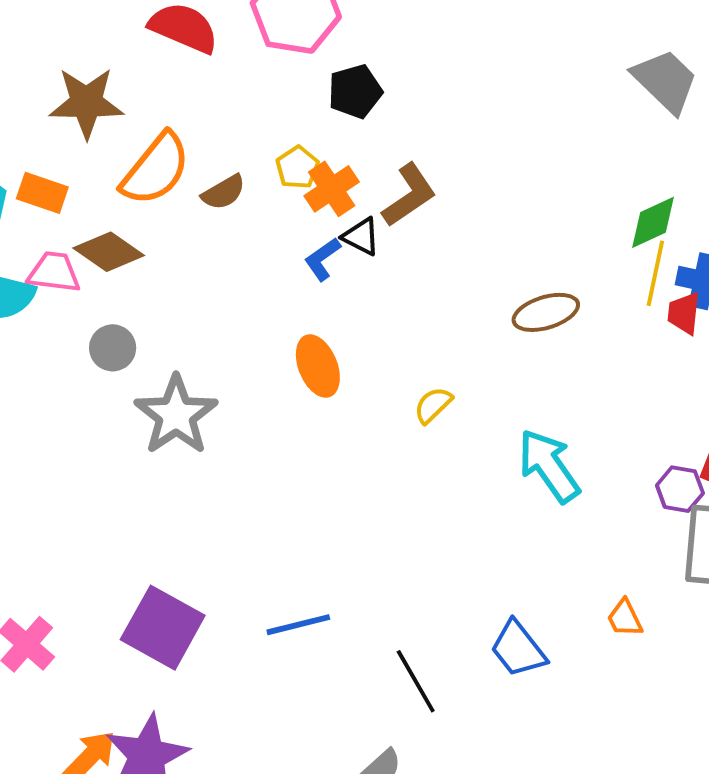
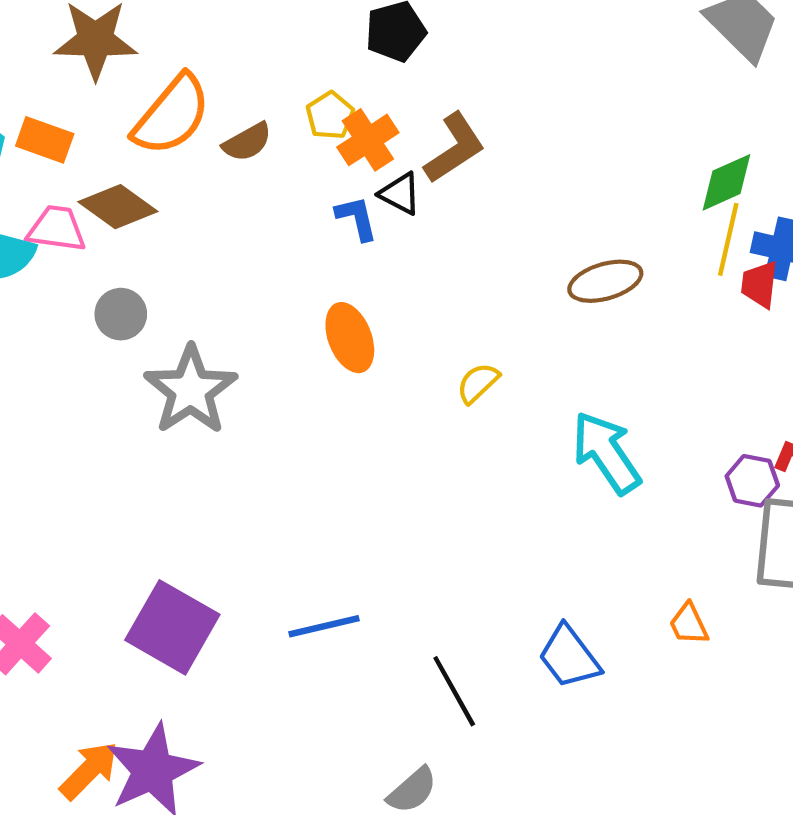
blue L-shape: (322, 259) -> (357, 218), turned 111

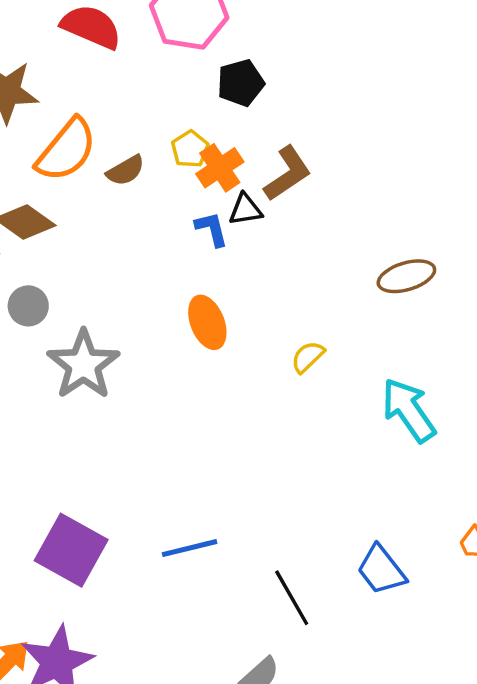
black triangle: (400, 194) -> (245, 209), turned -36

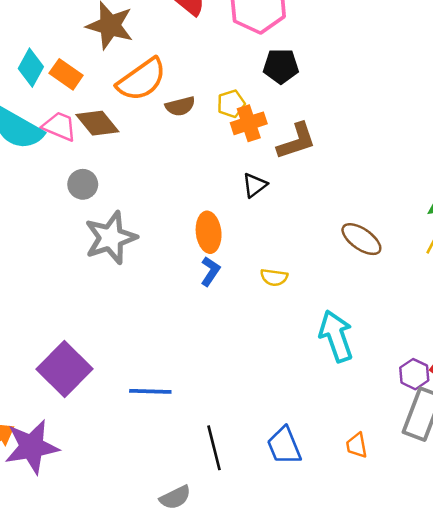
black triangle: (245, 209) -> (255, 185), moved, turned -44
blue L-shape: (212, 229) -> (210, 271), moved, turned 32
brown ellipse: (406, 276) -> (361, 239), turned 36
yellow semicircle: (308, 357) -> (274, 277), turned -144

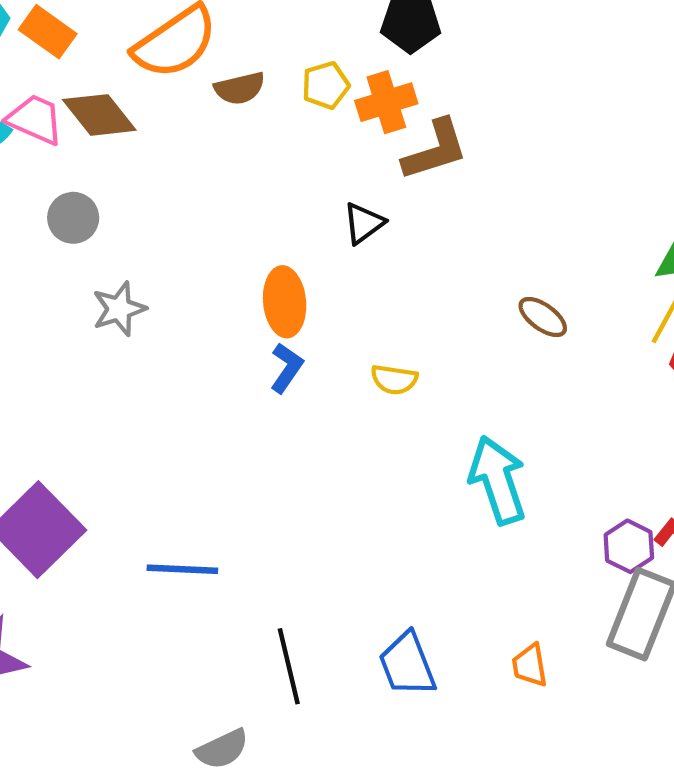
orange cross: (249, 123) -> (386, 102), moved
gray star: (111, 238) -> (119, 309), size x0.6
brown ellipse: (361, 239) -> (543, 317), size x0.7

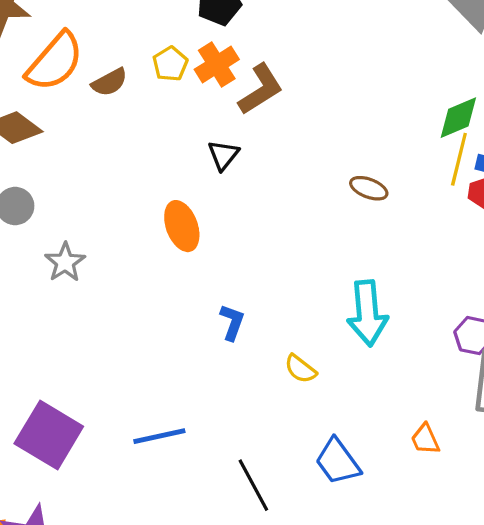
blue L-shape: (287, 368) -> (232, 322), moved
yellow semicircle: (394, 380) -> (300, 369), moved, turned 44
cyan arrow: (498, 480) -> (367, 313), turned -152

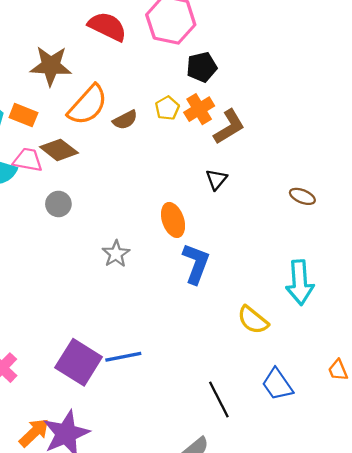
black triangle: (223, 155) -> (216, 179), moved
gray star: (65, 262) -> (116, 254), moved
blue L-shape: (232, 322) -> (196, 264), moved, size x1.6
yellow semicircle: (300, 369) -> (253, 320), size x1.4
blue line: (159, 436) -> (123, 357), moved

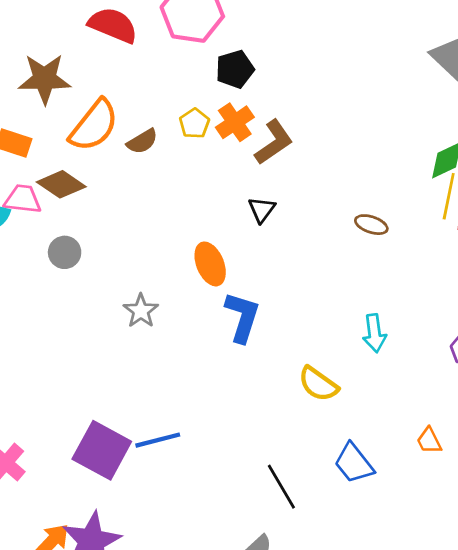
cyan arrow: (300, 283) -> (374, 333), size x0.7

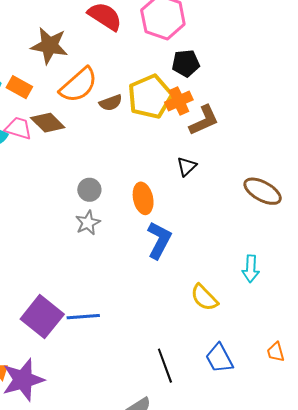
yellow pentagon: (194, 123) -> (150, 97), size x2.0
brown ellipse: (371, 225) -> (263, 191), size x1.6
gray circle: (65, 252) -> (89, 190), moved

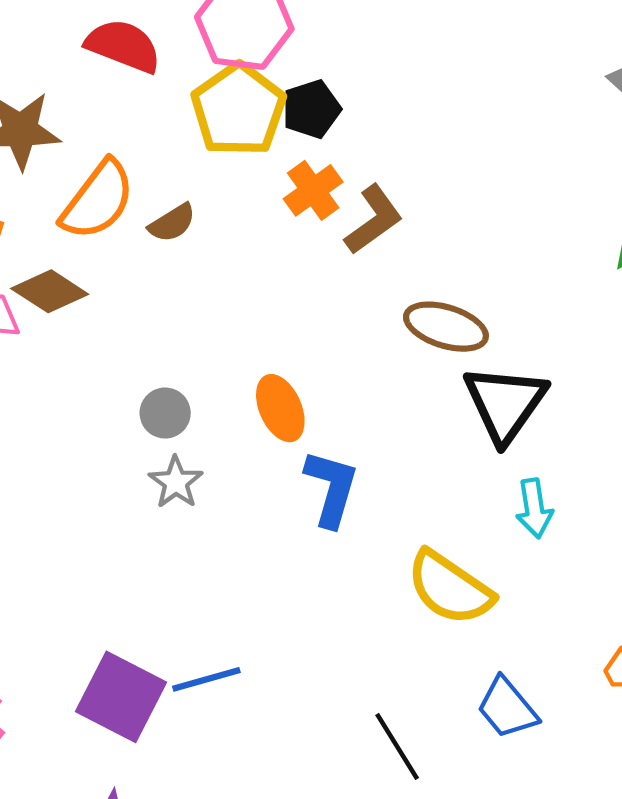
yellow pentagon: (150, 97) -> (238, 110), moved
black triangle: (187, 166) -> (505, 403), moved, size x2.0
brown ellipse: (263, 191) -> (446, 327), moved
yellow semicircle: (204, 297) -> (450, 588), size x1.4

